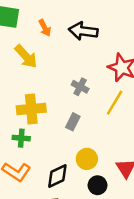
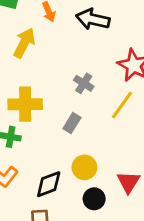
yellow arrow: (26, 56) -> (24, 43), turned -115

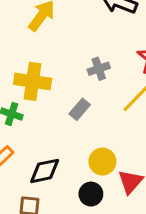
gray cross: (84, 83) -> (99, 69), turned 30
yellow circle: (84, 167) -> (102, 162), moved

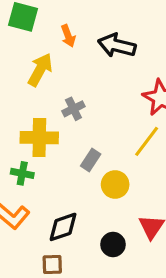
gray cross: (99, 69) -> (73, 109), moved
yellow circle: (102, 162) -> (115, 185), moved

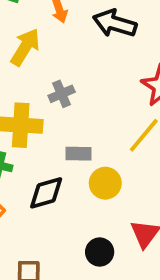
gray rectangle: (91, 160) -> (79, 154), turned 55
black diamond: (63, 227) -> (46, 193), moved

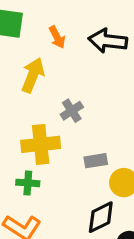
black diamond: (46, 193) -> (101, 217), moved

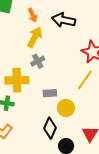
yellow arrow: (33, 75) -> (35, 37), moved
black diamond: (101, 217) -> (50, 128), turned -45

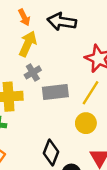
gray rectangle: (50, 93) -> (55, 92), moved, size x1.5
yellow circle: (66, 108) -> (86, 123), moved

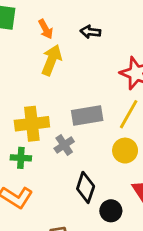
black arrow: (62, 22) -> (90, 32), size x0.6
gray cross: (33, 72) -> (64, 145), moved

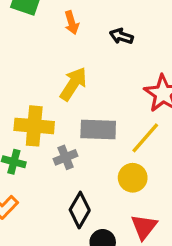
yellow arrow: (52, 60) -> (73, 84), moved

